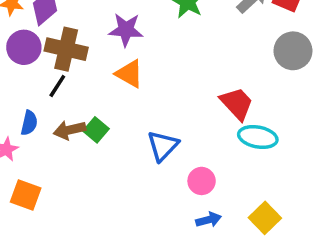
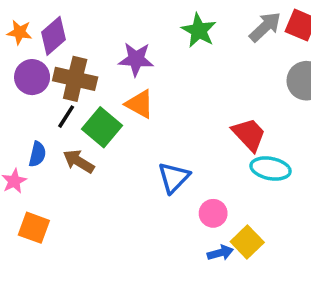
brown arrow: (70, 130) -> (79, 161), turned 44
green square: (96, 130) -> (102, 127), moved, size x1.5
yellow square: (265, 218) -> (247, 242), moved

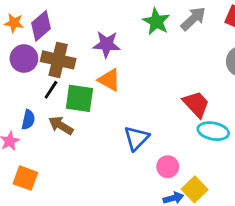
gray arrow: (265, 27) -> (193, 19), moved
green square: (102, 127) -> (79, 98), turned -32

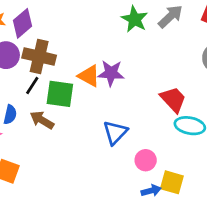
purple star: (106, 44) -> (111, 73), moved
yellow square: (195, 189) -> (172, 182), turned -30

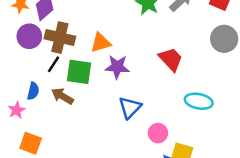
purple star: (111, 73) -> (117, 67), moved
orange triangle: (89, 76) -> (101, 43), moved, turned -45
red trapezoid: (173, 99) -> (171, 59), moved

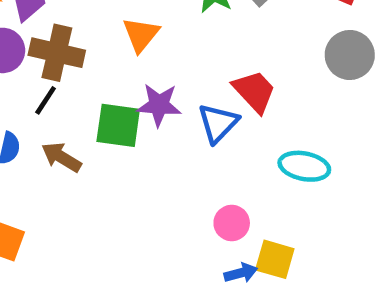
orange triangle: (101, 43) -> (141, 35), moved, turned -35
green square: (79, 72) -> (118, 125), moved
blue triangle: (130, 108) -> (218, 123), moved

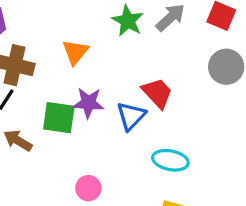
cyan ellipse: (304, 166) -> (170, 160), moved
pink circle: (232, 223) -> (88, 188), moved

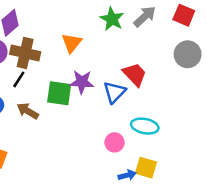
pink circle: (88, 188) -> (115, 142), moved

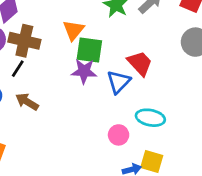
green square: (59, 93) -> (89, 50), moved

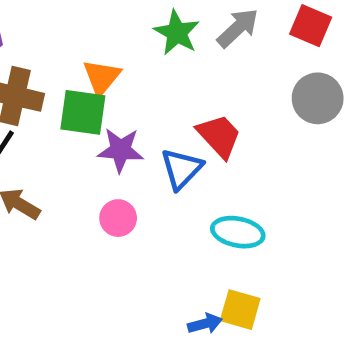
green square: (89, 50) -> (83, 112), moved
pink circle: (119, 135) -> (118, 218), moved

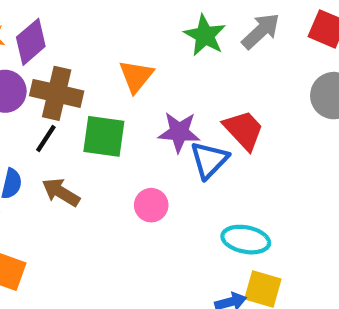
green square: (83, 112) -> (104, 136), moved
purple star: (120, 150) -> (179, 132), moved
cyan ellipse: (238, 232) -> (246, 240), moved

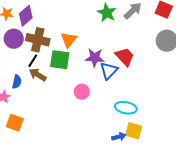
orange triangle: (136, 76) -> (69, 40), moved
brown arrow: (61, 192) -> (38, 75), moved

